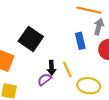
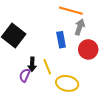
purple semicircle: (44, 80) -> (25, 75), turned -32

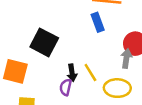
gray arrow: (80, 27) -> (126, 58), moved
blue rectangle: (61, 40) -> (98, 22), moved

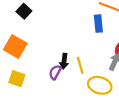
black square: (44, 42) -> (24, 11), moved, size x0.6

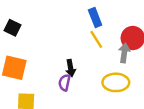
yellow line: (80, 65) -> (96, 39), moved

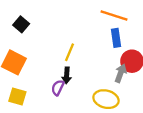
blue rectangle: (95, 17) -> (116, 38), moved
yellow line: (96, 39) -> (69, 52), moved, turned 42

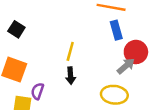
gray arrow: (121, 73) -> (126, 66), turned 36
purple semicircle: (58, 88) -> (37, 91), moved

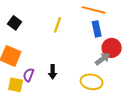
yellow line: (70, 51) -> (58, 25), moved
black arrow: (71, 76) -> (53, 72), moved

